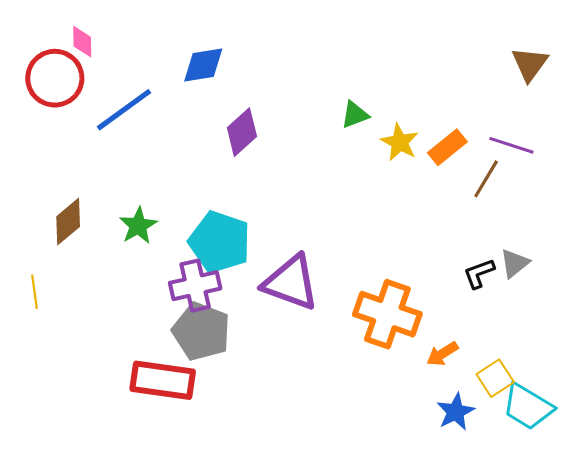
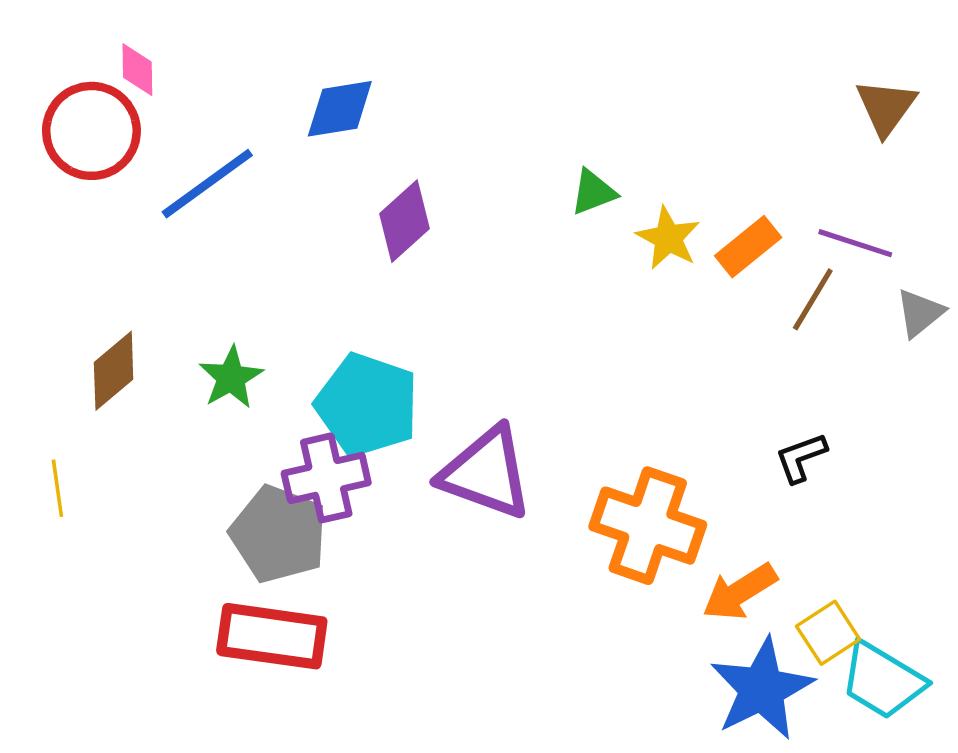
gray triangle: (515, 263) -> (920, 313), moved
gray pentagon: (201, 331) -> (279, 534), moved
orange arrow: (442, 354) -> (740, 592), size x1.4
blue star: (456, 412) -> (762, 689), size x1.6

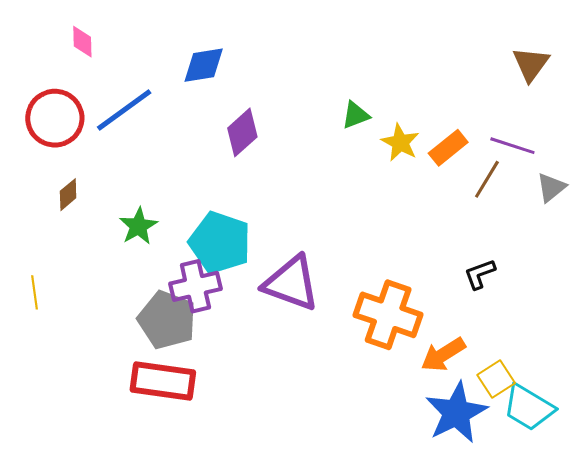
red circle: (91, 131) -> (55, 118), moved
brown diamond: (114, 371) -> (68, 195), moved, size x0.7

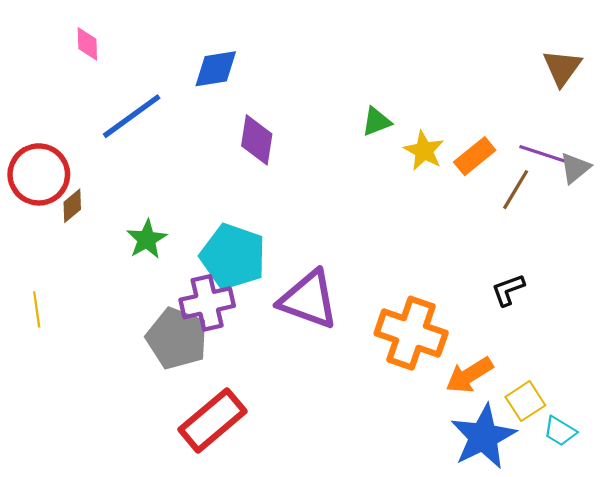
red circle: (55, 118) -> (39, 174), moved
purple diamond: (242, 132) -> (257, 140), turned -39
gray triangle: (551, 187) -> (575, 168), moved
red rectangle: (163, 381) -> (213, 420), moved, turned -48
cyan trapezoid: (529, 408) -> (560, 431), size x0.6

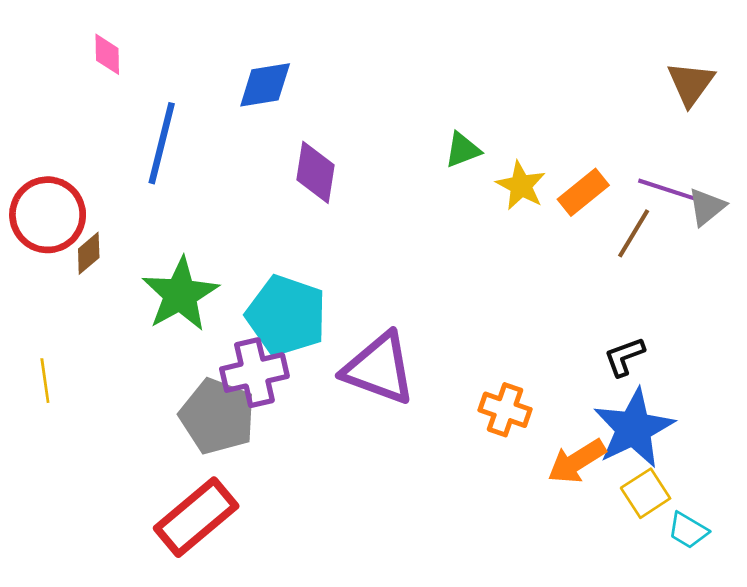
blue line: (132, 116) -> (162, 143), turned -40
green star: (147, 239) -> (180, 294), size x1.5
orange cross: (411, 333) -> (505, 410), size x0.6
red rectangle: (213, 420) -> (196, 517), moved
blue star: (483, 437) -> (634, 428), moved

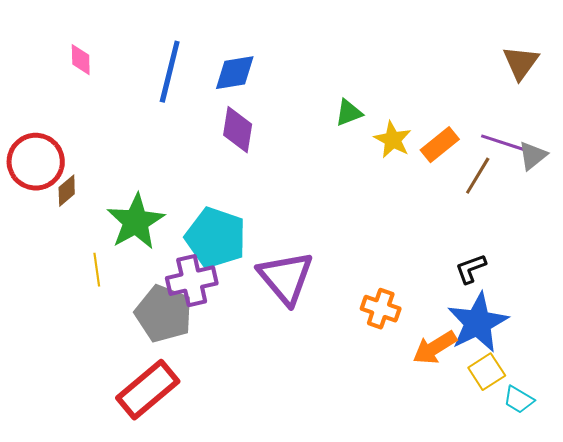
pink diamond: (107, 54) -> (81, 60), moved
blue diamond: (265, 85) -> (235, 73), moved
blue line: (162, 143) -> (170, 72), moved
purple triangle: (379, 369) -> (286, 278), turned 30
yellow line: (45, 381) -> (97, 270), moved

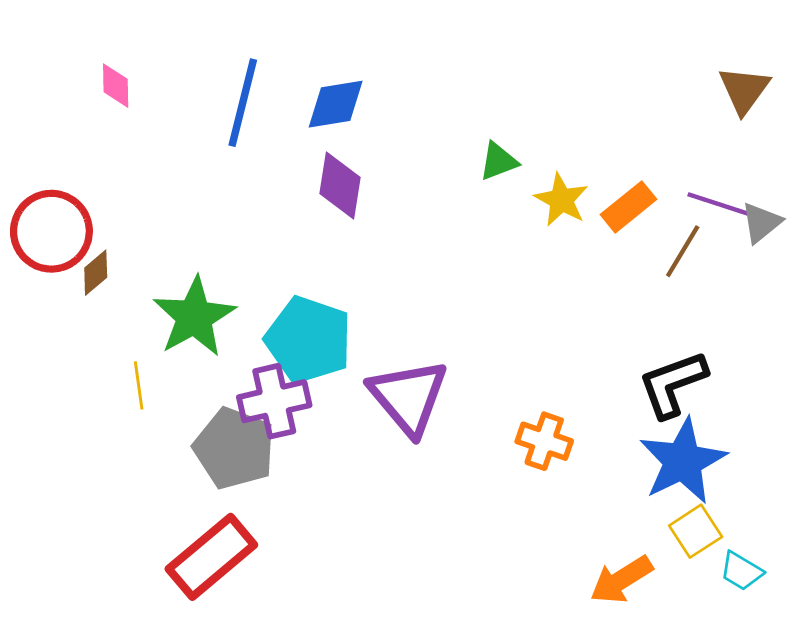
black L-shape: (471, 269) -> (673, 384), size x1.6
orange arrow: (435, 348) -> (621, 580), moved

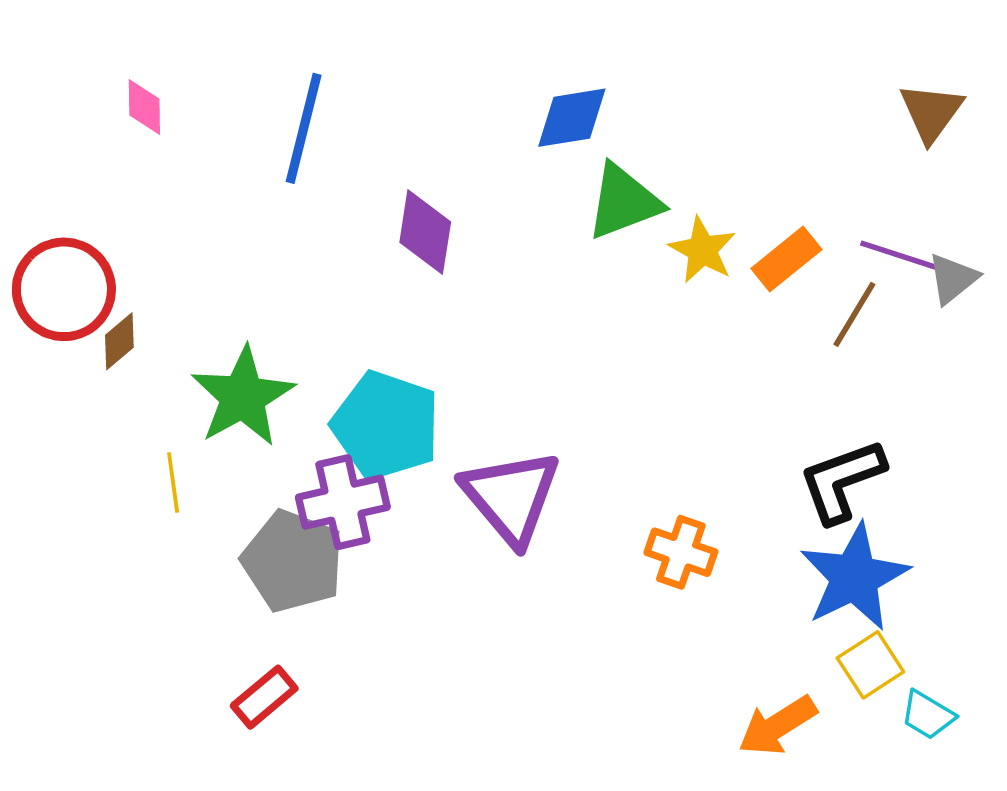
blue diamond: (336, 104) -> (572, 118), moved
green triangle: (498, 161) -> (624, 202), size x1.6
red rectangle: (211, 557) -> (264, 697), size x0.6

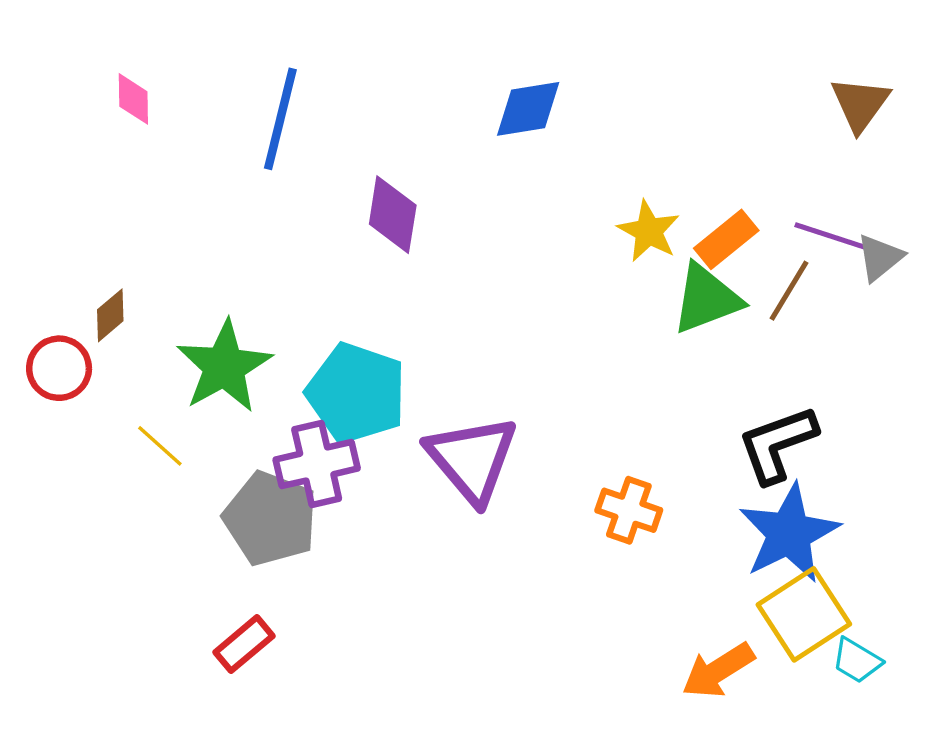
green triangle: (624, 202) -> (706, 299), moved
red circle: (64, 289) -> (59, 368), moved, size x0.7
yellow line: (173, 482) -> (160, 446), turned -40
yellow square: (870, 665) -> (804, 614), size x1.5

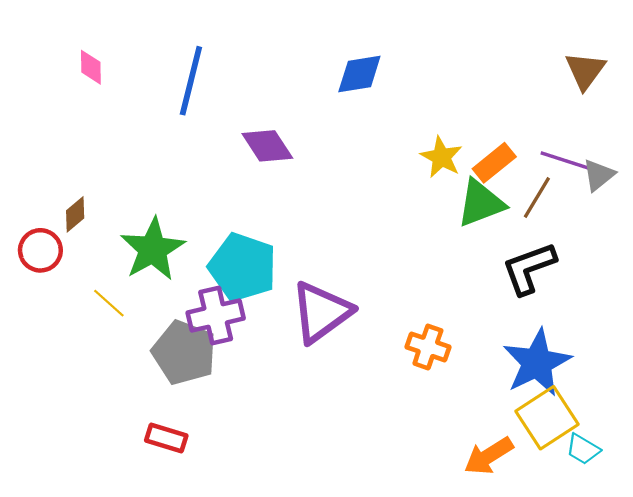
purple diamond: (393, 215) -> (267, 146), turned -42
black L-shape: (777, 444) -> (529, 268), moved
purple triangle: (472, 459) -> (321, 312), turned 34
red rectangle: (244, 644) -> (166, 438), turned 57

